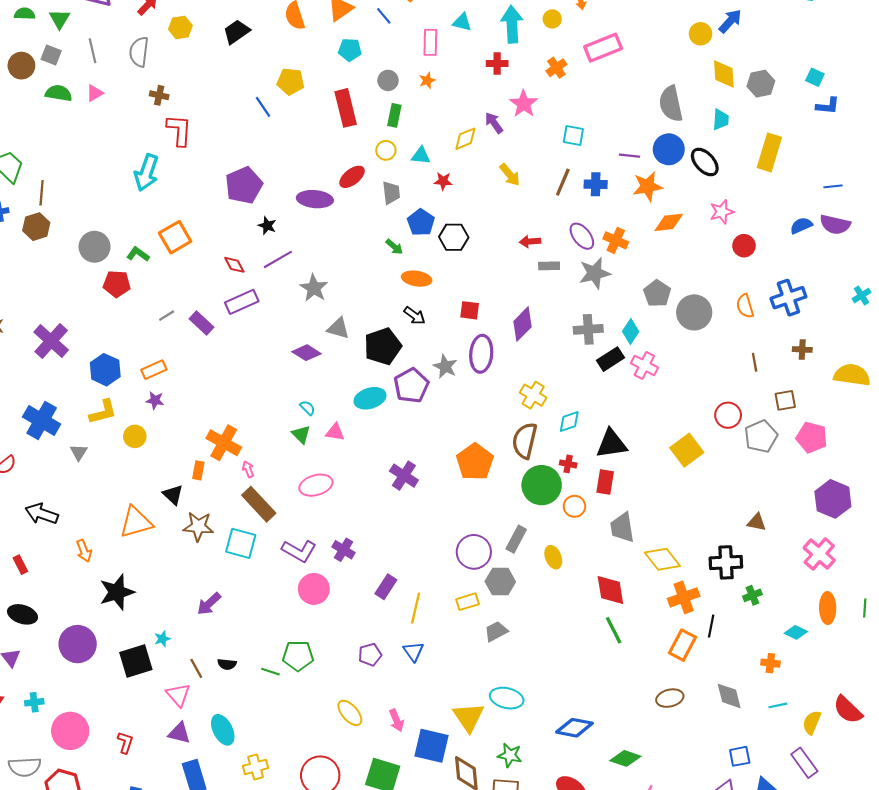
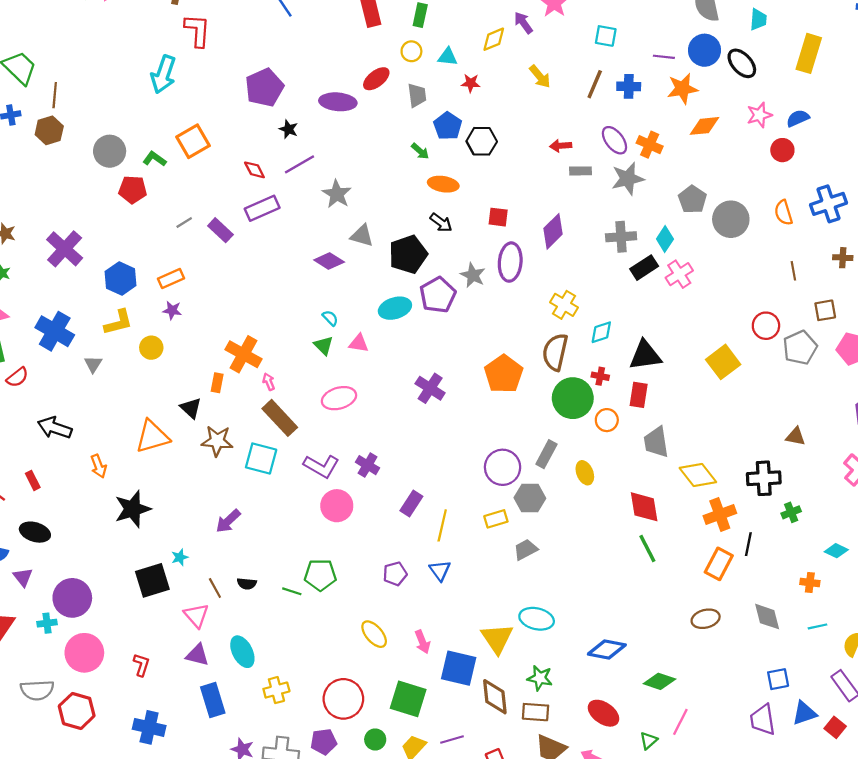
blue semicircle: (801, 226) -> (798, 118), moved
pink cross: (644, 365) -> (679, 274), turned 30
purple circle: (78, 644) -> (72, 598), moved

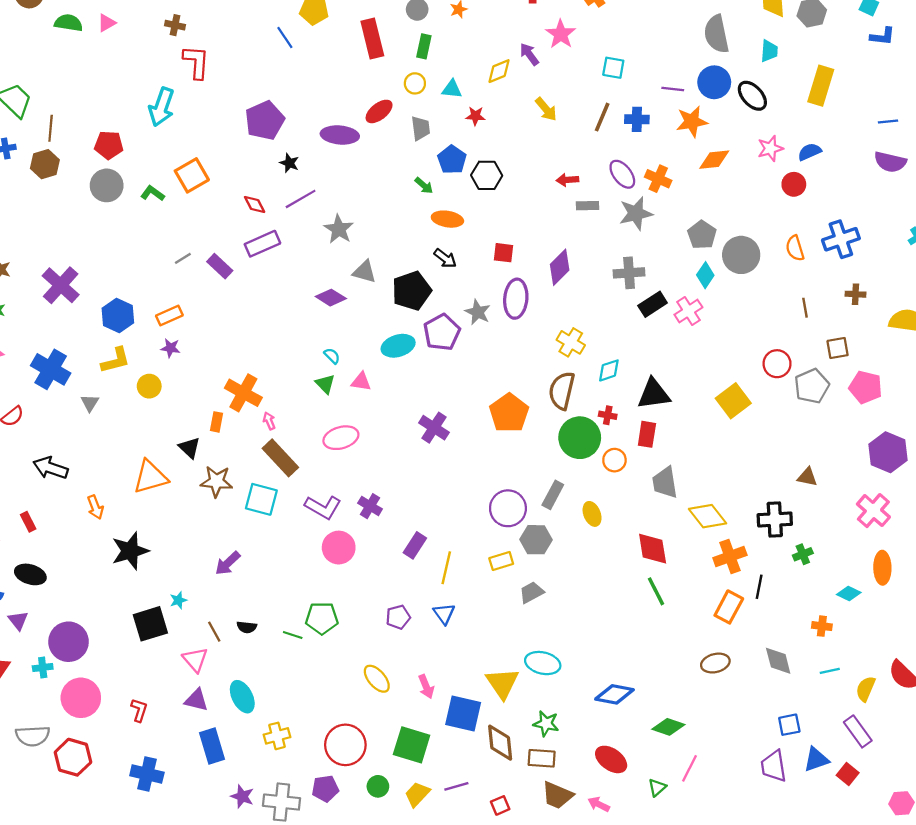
red pentagon: (133, 190) -> (109, 145), moved
cyan diamond: (665, 239) -> (705, 275), moved

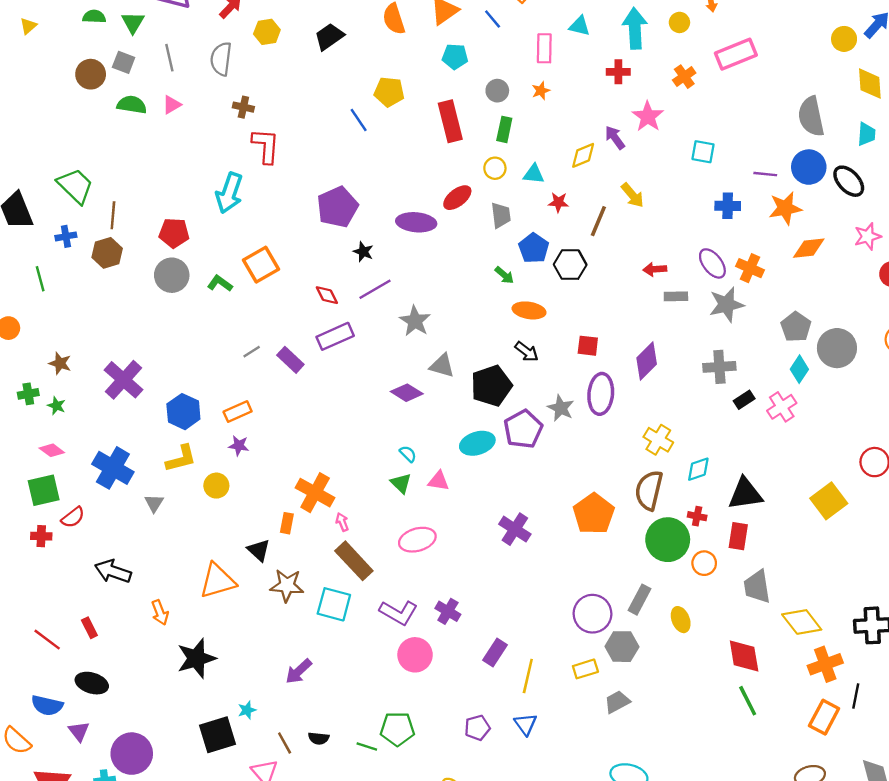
brown line: (602, 117) -> (598, 221), moved
black rectangle: (653, 304) -> (744, 400), size x0.7

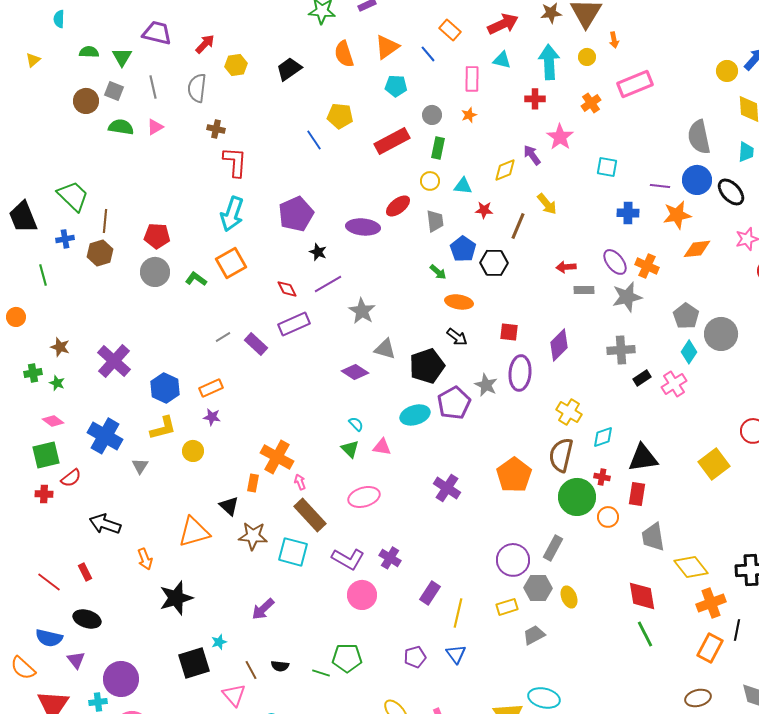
red rectangle: (450, 121) -> (392, 141), turned 76
cyan arrow: (229, 193) -> (232, 214), moved
yellow ellipse: (681, 620) -> (569, 597), moved

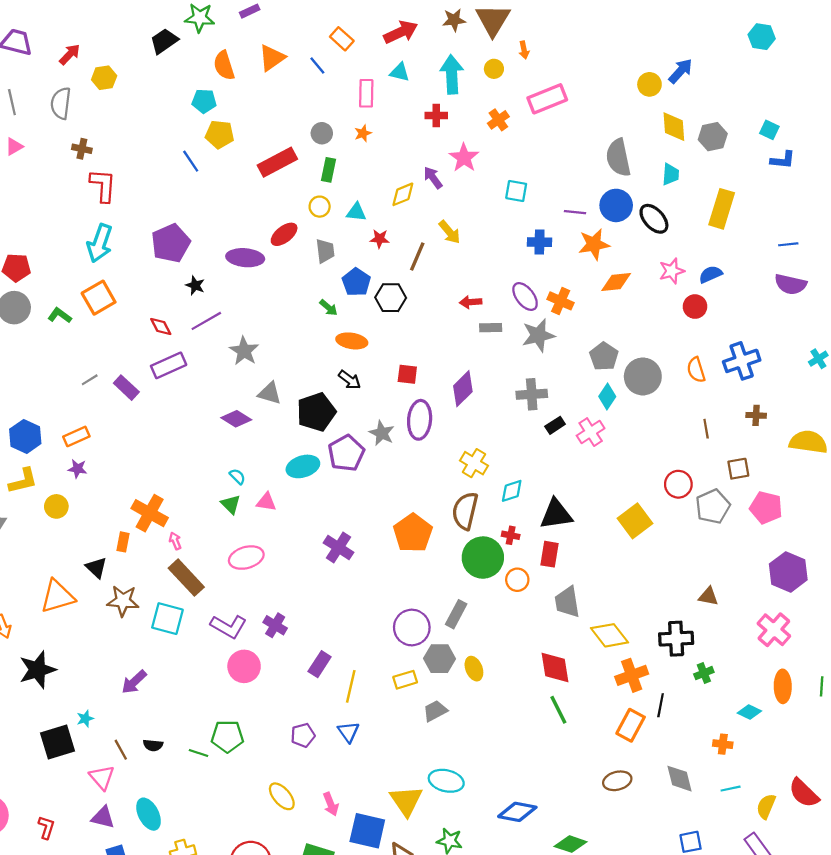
black trapezoid: (289, 69) -> (164, 41), moved
cyan pentagon: (396, 86) -> (204, 101), moved

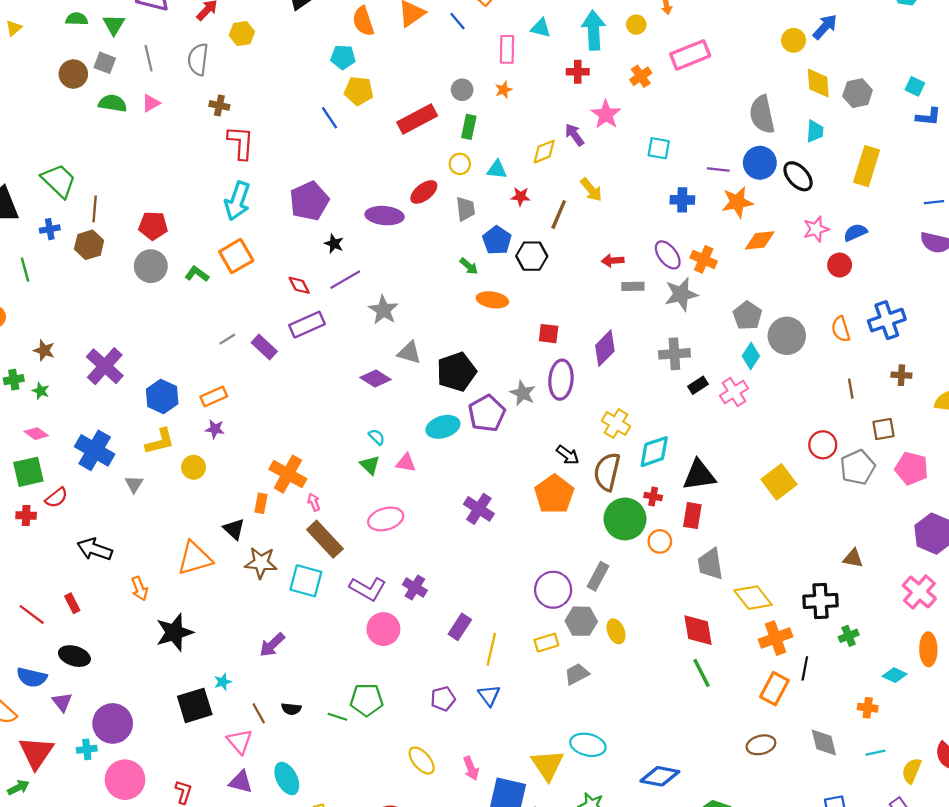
black arrow: (350, 380) -> (568, 455), moved
cyan diamond: (512, 491) -> (654, 452), size x1.4

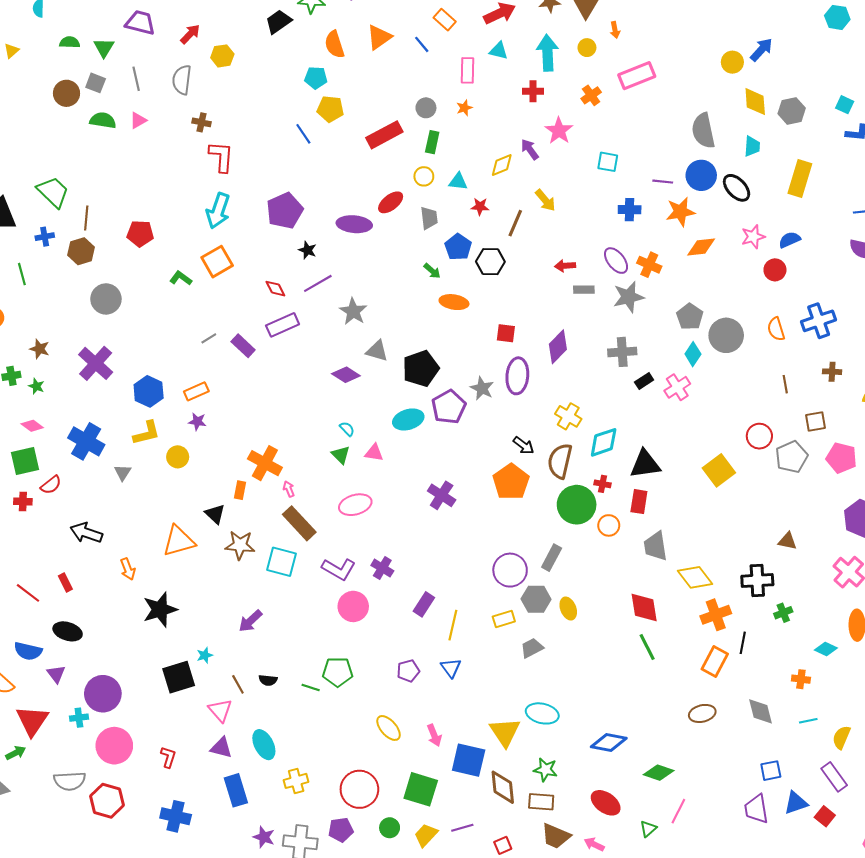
gray circle: (151, 266) -> (106, 299), moved

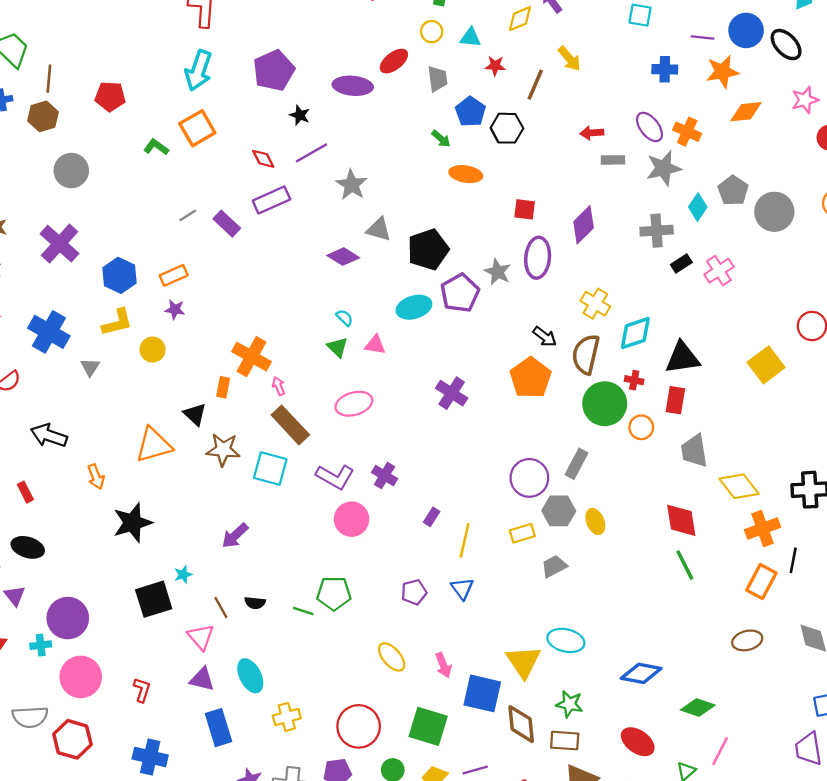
cyan diamond: (693, 354) -> (698, 207), moved
purple rectangle: (424, 604) -> (432, 517), size x0.7

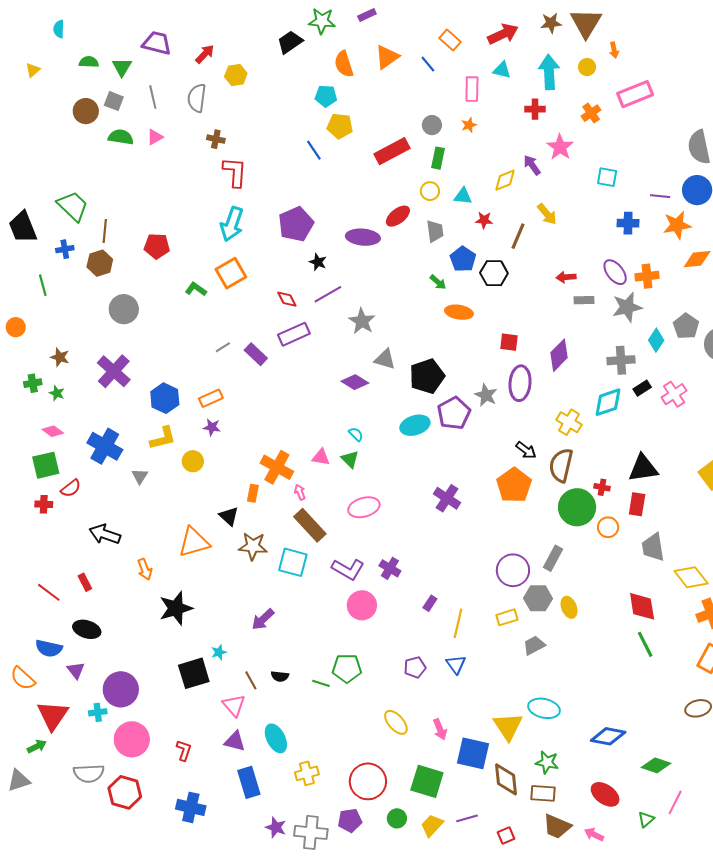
orange cross: (687, 132) -> (647, 276), turned -30
cyan diamond: (635, 333) -> (608, 402), moved
pink triangle: (375, 345) -> (321, 457), moved

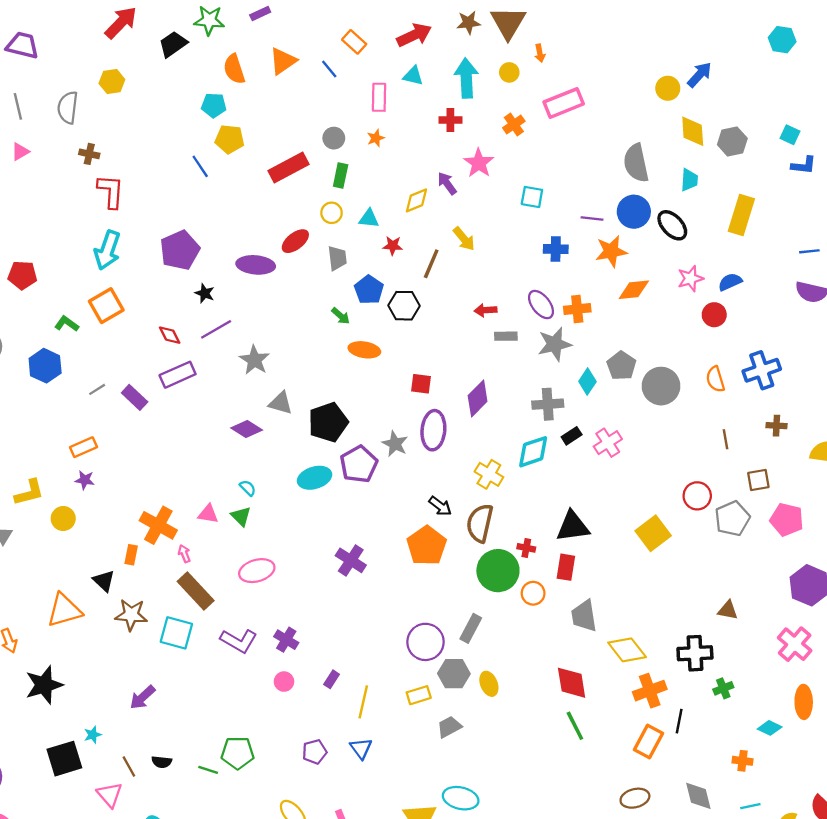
red arrow: (205, 54) -> (121, 23), moved, size x1.5
blue hexagon: (165, 398) -> (45, 366), moved
pink circle: (362, 605) -> (284, 682), moved, size x0.6

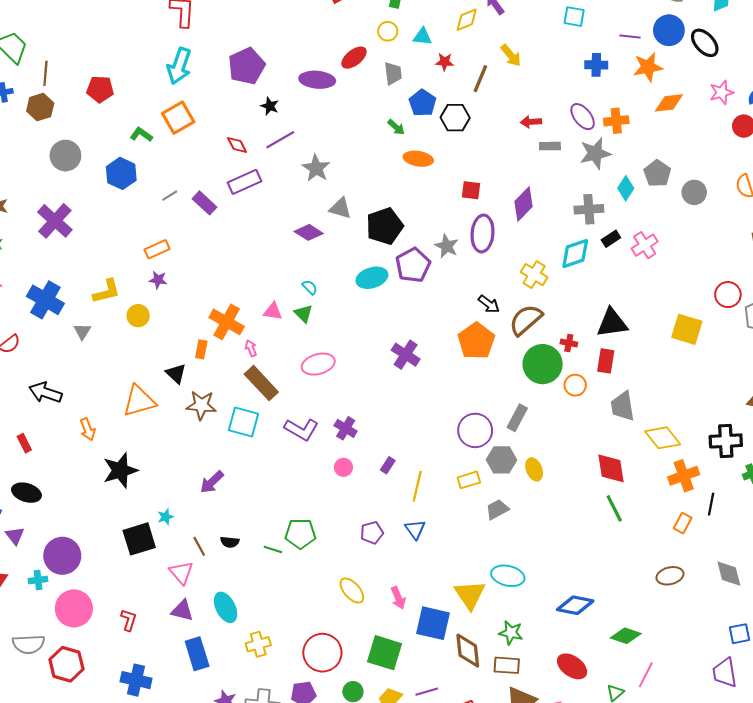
gray circle: (661, 386) -> (694, 192), size x0.7
brown semicircle: (480, 523) -> (526, 320), turned 36
yellow square: (653, 533) -> (687, 329), turned -36
orange rectangle: (649, 742) -> (683, 523), size x0.7

